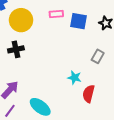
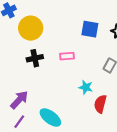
pink rectangle: (56, 14) -> (67, 56), moved
black cross: (16, 49) -> (35, 58), moved

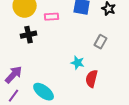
pink rectangle: (67, 56) -> (52, 17), moved

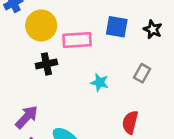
pink rectangle: (52, 17) -> (77, 40), size x1.5
cyan star: (78, 63) -> (100, 83), moved

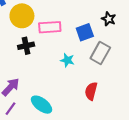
blue square: (117, 27) -> (85, 32), moved, turned -30
gray rectangle: (142, 73) -> (100, 53), size x1.5

